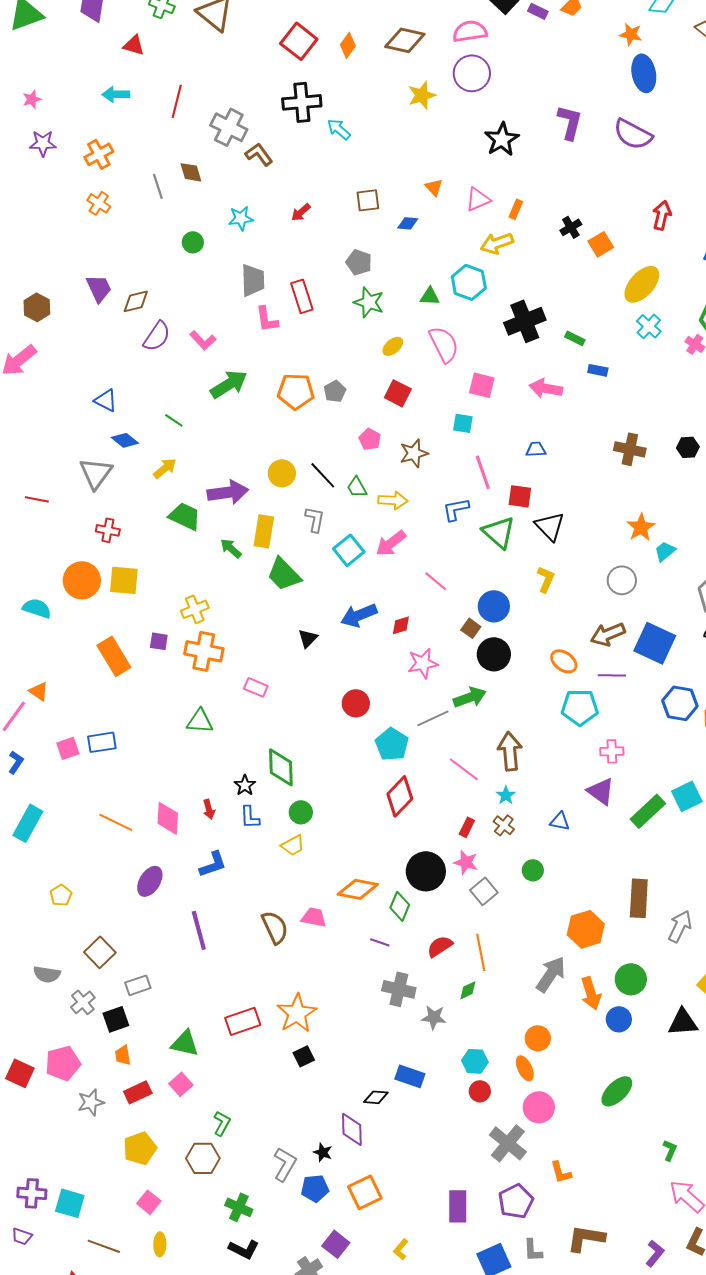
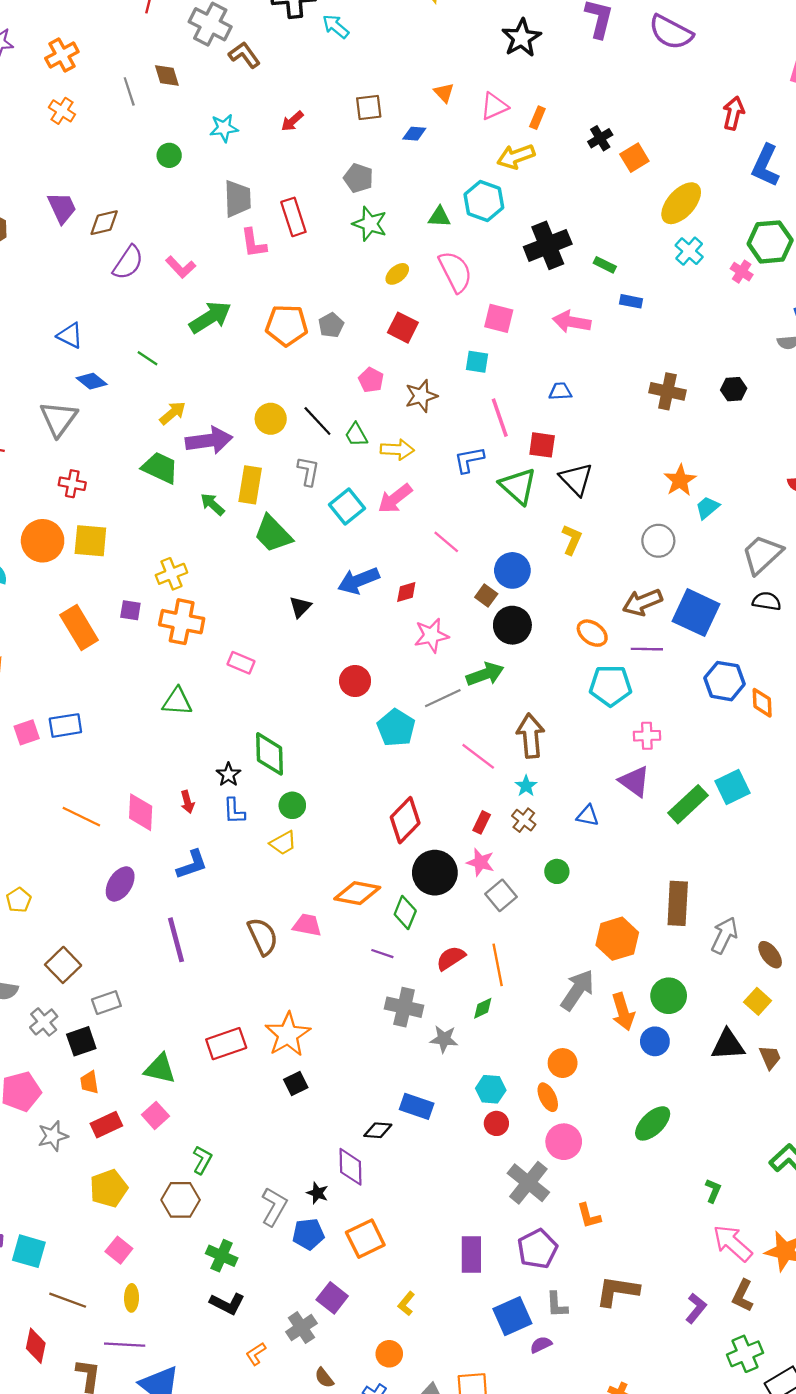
red arrow: (662, 215) -> (734, 113), moved
yellow arrow: (165, 468) -> (173, 413), moved
red diamond: (400, 796) -> (405, 820), moved

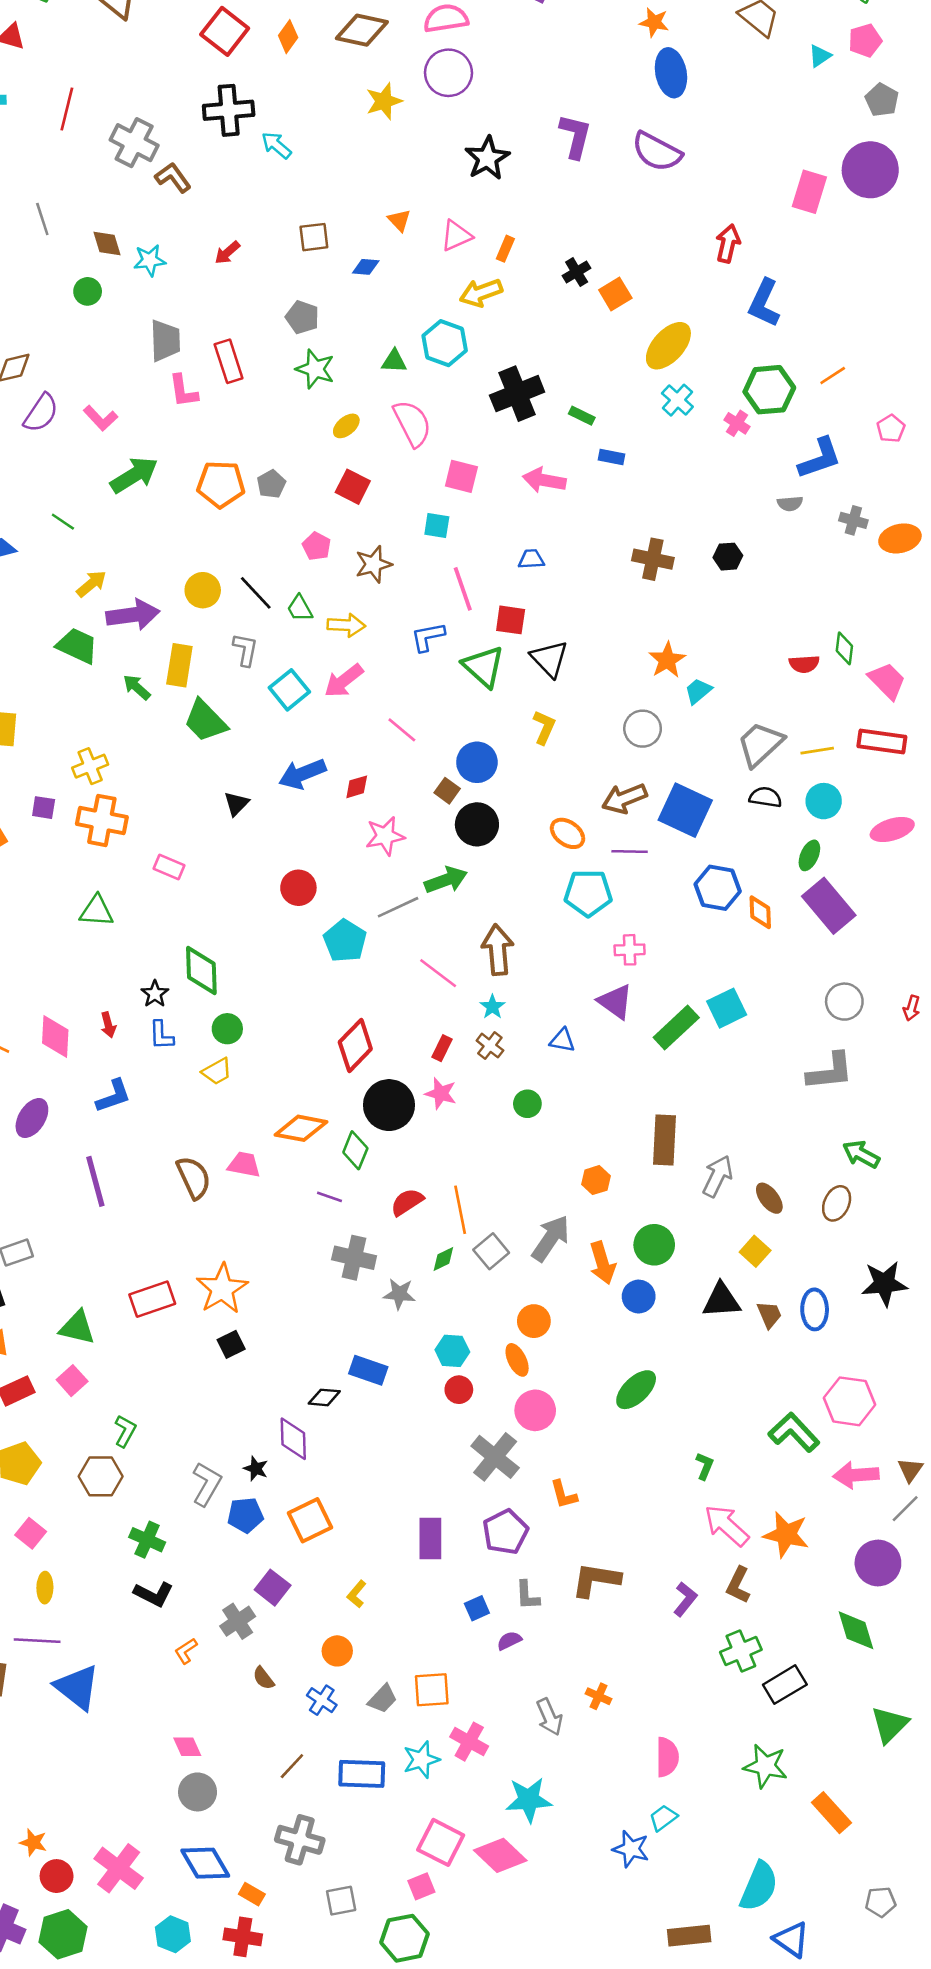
brown diamond: (167, 76) -> (107, 244), moved
gray square: (501, 895) -> (491, 1251), moved
orange hexagon: (617, 939) -> (596, 1180), size x0.6
blue square: (512, 1316) -> (477, 1608), size x0.6

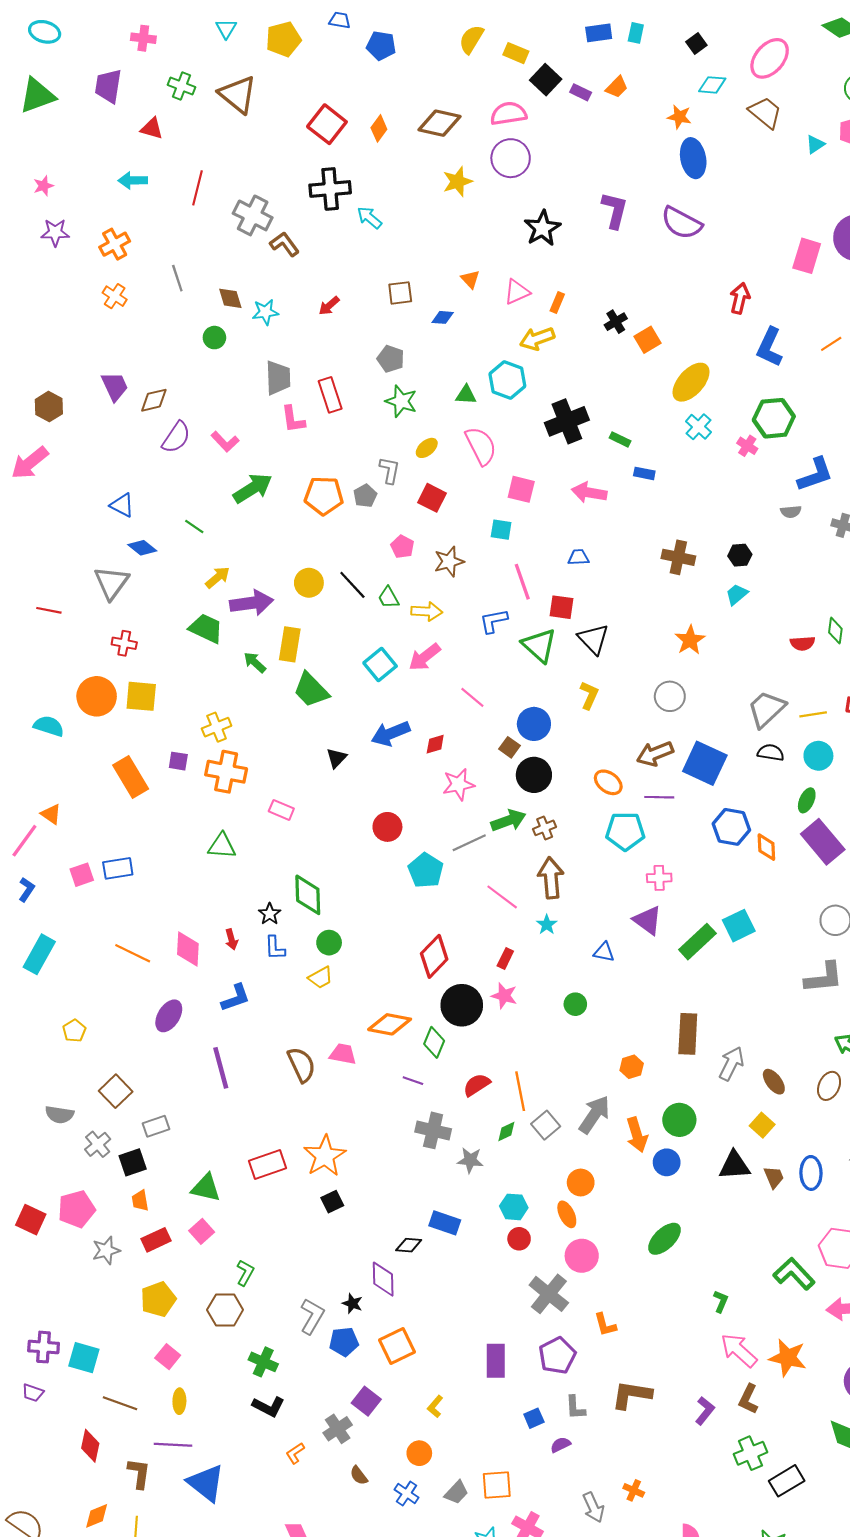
orange line: (833, 375) -> (831, 344), moved
gray L-shape: (245, 650) -> (390, 470), moved
cyan trapezoid: (698, 691) -> (737, 594), moved
brown cross: (490, 1046) -> (545, 828), moved, turned 30

